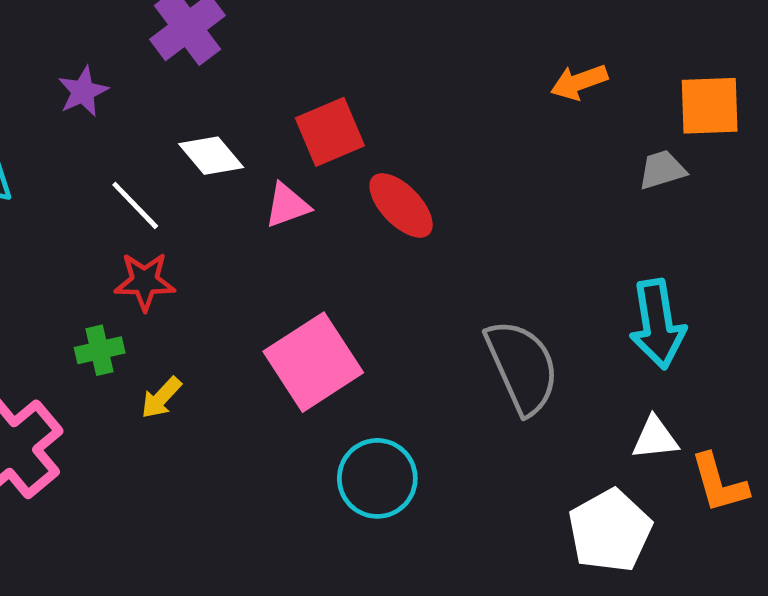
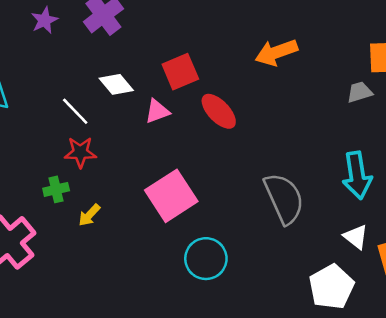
orange arrow: (579, 82) -> (276, 52), moved, size x1.4
purple star: (83, 91) -> (44, 20), moved
white triangle: (655, 438) -> (356, 237), turned 44

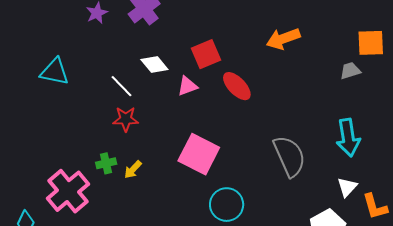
green cross: (56, 189) -> (106, 163), moved
pink square: (171, 196) -> (199, 154), turned -30
white triangle: (356, 237) -> (347, 187), turned 35

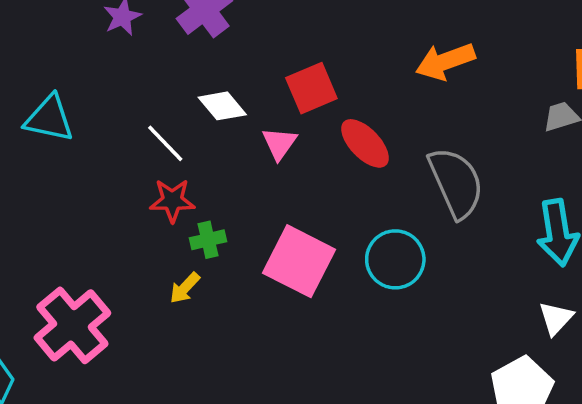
pink triangle: (187, 86) -> (279, 143), turned -35
gray semicircle: (289, 156) -> (456, 183), moved
green cross: (106, 163) -> (208, 240), moved
cyan circle: (227, 205) -> (395, 259), moved

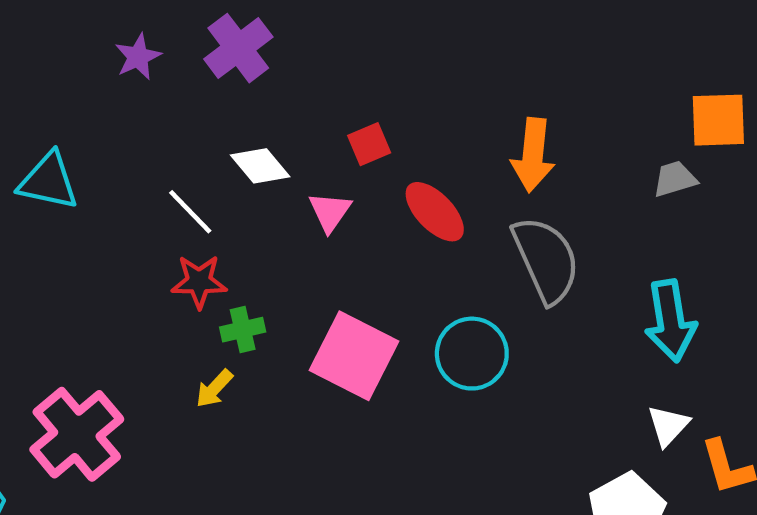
orange arrow: (445, 61) -> (533, 155), moved, turned -64
red square: (311, 88) -> (369, 144), size x0.7

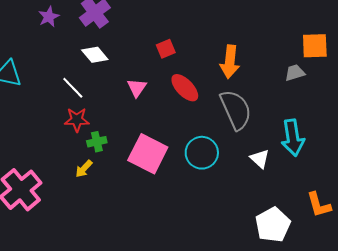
red square: (369, 144) -> (166, 49), moved
white diamond: (260, 166) -> (95, 55), moved
white triangle: (668, 426) -> (260, 159), moved, turned -30

